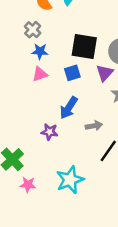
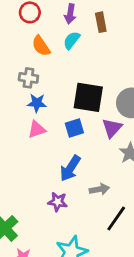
gray cross: (33, 30) -> (28, 78), turned -35
purple star: (49, 132) -> (58, 202), moved

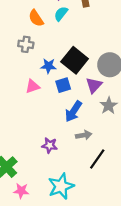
black square: (88, 97) -> (75, 60), turned 30
blue star: (37, 103) -> (48, 66), moved
blue arrow: (70, 168) -> (73, 111), moved

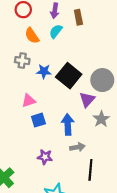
blue star: (48, 66) -> (44, 71), moved
blue square: (63, 85) -> (38, 120), moved
blue arrow: (73, 111) -> (68, 124), turned 144
black line: (97, 159) -> (90, 170), turned -30

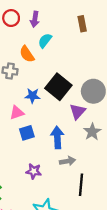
purple arrow: (55, 11) -> (35, 19), moved
brown rectangle: (78, 17) -> (82, 24), moved
orange semicircle: (32, 36) -> (27, 54), moved
blue star: (44, 71) -> (33, 96), moved

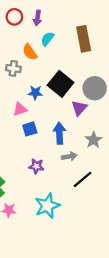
brown rectangle: (82, 24) -> (84, 39), moved, size x1.6
gray star: (92, 132) -> (93, 140), moved
black line: (81, 185) -> (82, 179), turned 45

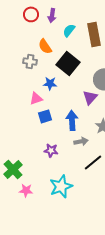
cyan semicircle: (47, 39) -> (69, 30), moved
black square: (61, 84) -> (68, 63), moved

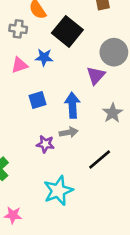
pink triangle: (36, 98) -> (19, 65), moved
gray arrow: (81, 141) -> (69, 132), moved
pink star: (26, 190) -> (13, 215), moved

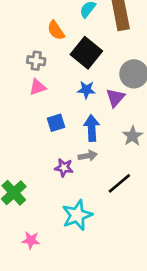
gray cross: (18, 29) -> (36, 61), moved
blue star: (44, 57) -> (86, 90), moved

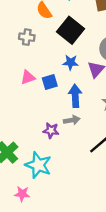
pink triangle: (38, 87) -> (28, 77), moved
blue square: (56, 123) -> (50, 82), moved
cyan star: (77, 215) -> (38, 165), moved, turned -30

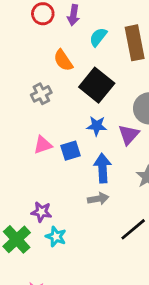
gray cross: (27, 37) -> (41, 94), turned -35
purple star: (51, 130) -> (41, 212), moved
cyan star: (38, 165) -> (56, 237), moved, size x0.6

